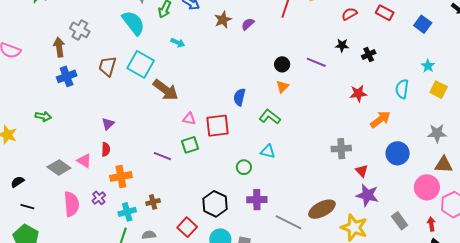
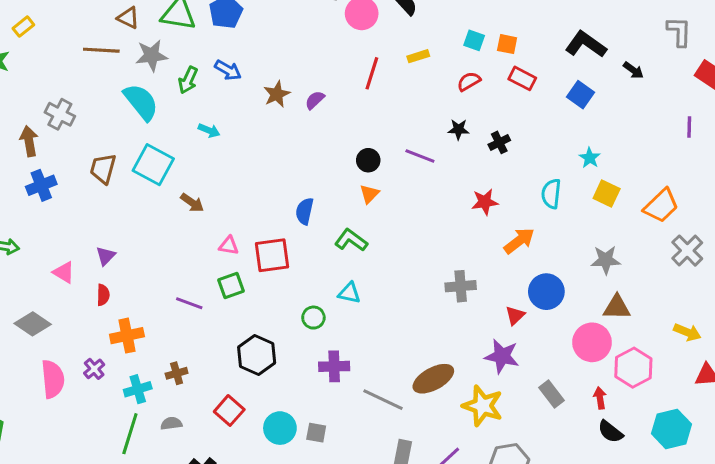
brown arrow: (166, 90) -> (192, 203), size x0.6
pink triangle: (84, 161) -> (64, 272), moved
red triangle: (362, 171) -> (515, 315), moved, turned 32
black hexagon: (215, 204) -> (257, 355), moved

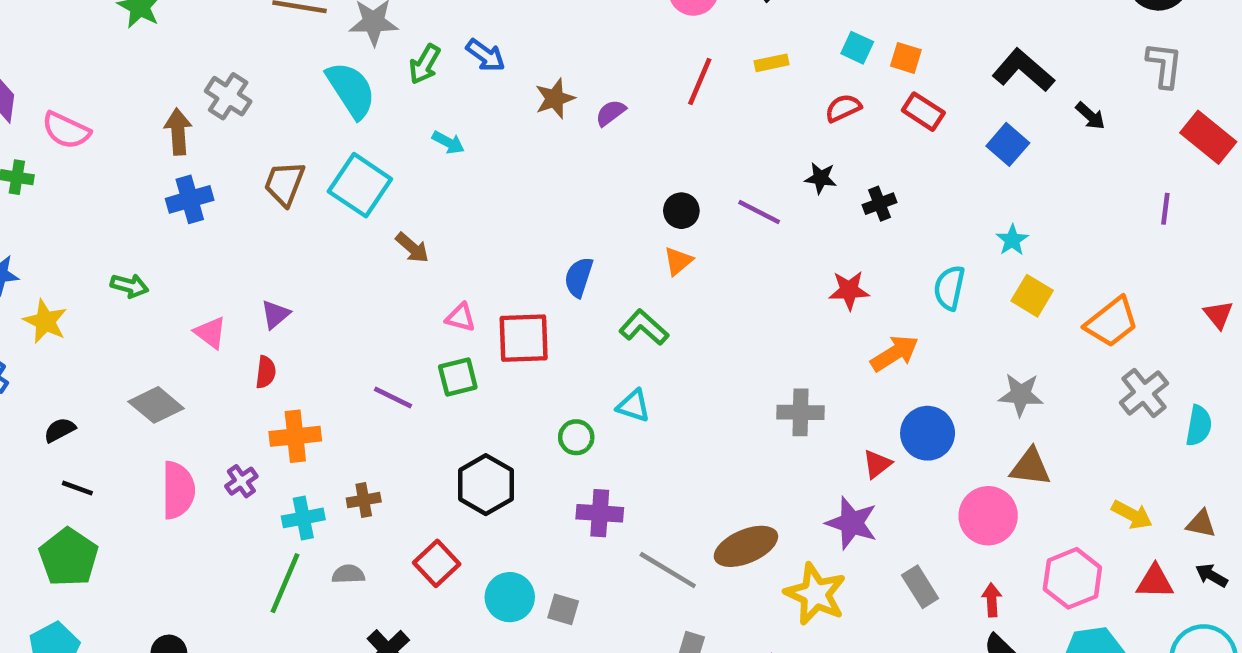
pink hexagon: (633, 368) -> (1072, 578), moved

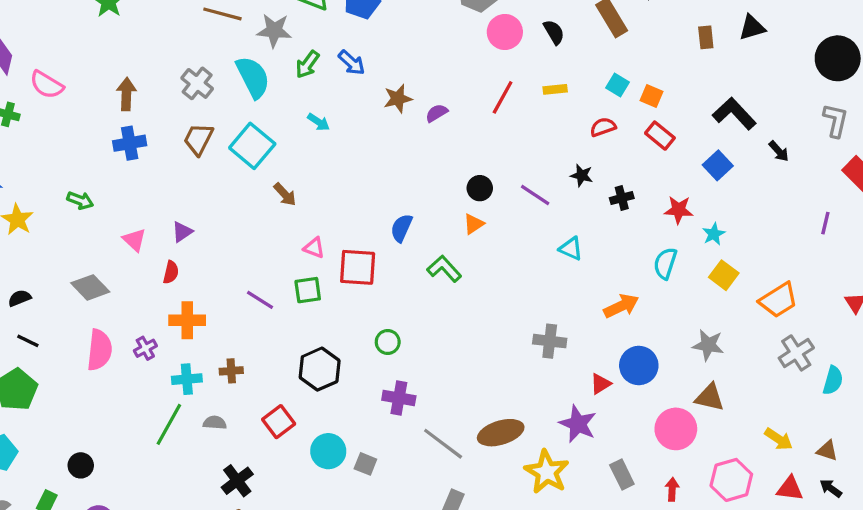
gray cross: (228, 96) -> (197, 83), moved
red star: (849, 290) -> (679, 210), moved
cyan triangle: (633, 406) -> (571, 249), moved

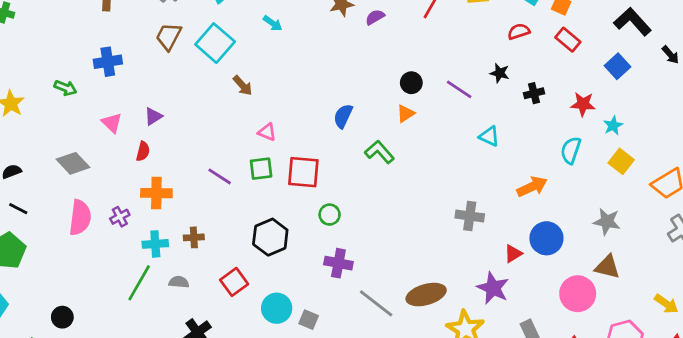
blue cross: (130, 143) -> (108, 62), moved
red square: (358, 267) -> (303, 172), moved

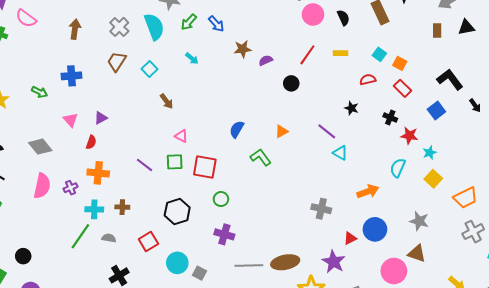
cyan square: (215, 43) -> (149, 69), size x0.6
black circle: (411, 83) -> (291, 83), moved
purple line: (459, 89) -> (327, 131), moved
black cross: (534, 93) -> (390, 117), moved, turned 32
gray line: (376, 303) -> (249, 265), turned -44

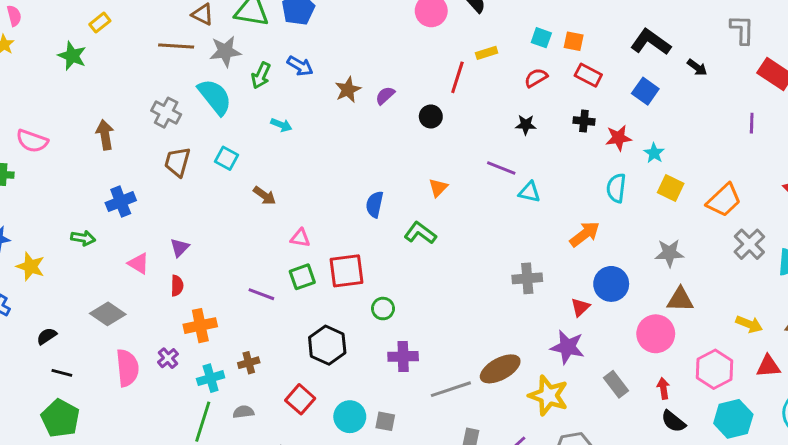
red line: (307, 55) -> (457, 77), moved

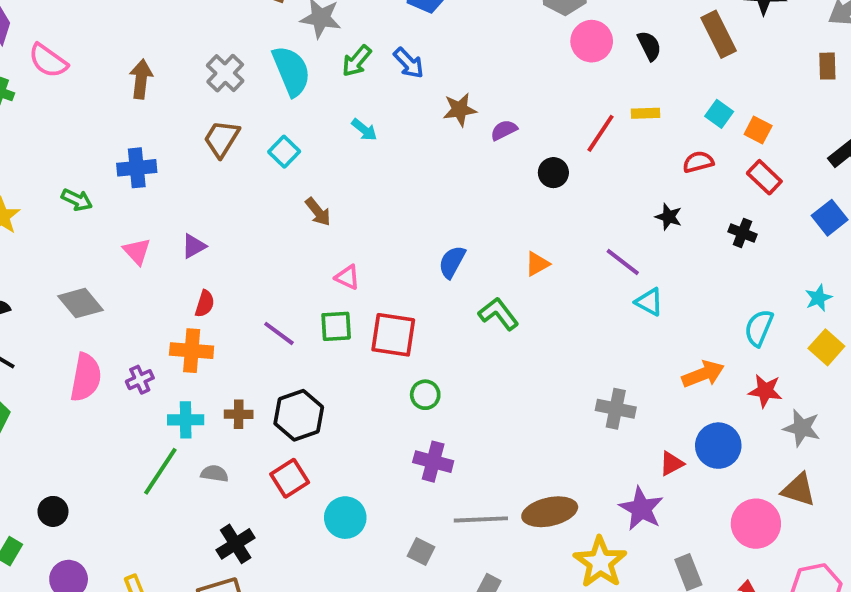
red star: (618, 138) -> (765, 391), moved
red semicircle: (177, 286) -> (205, 304), moved
black hexagon: (327, 345) -> (299, 415), moved
gray square: (385, 421) -> (421, 551), moved

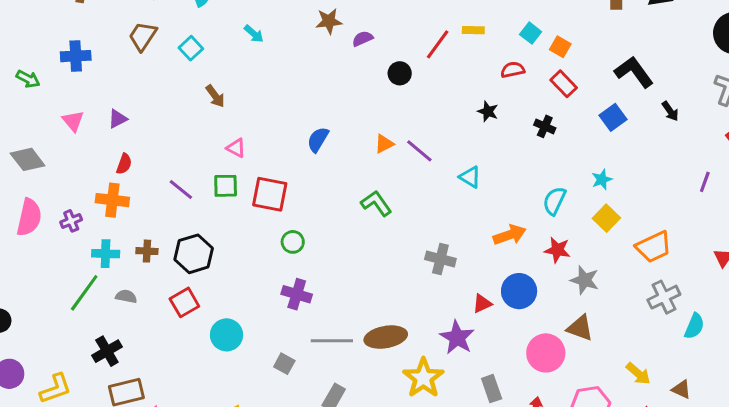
purple line: (623, 262) -> (419, 151), moved
green L-shape: (498, 314) -> (376, 203), moved
black cross: (236, 544) -> (107, 351), moved

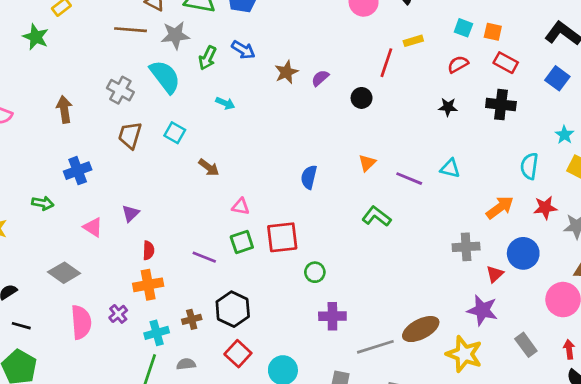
black cross: (545, 126) -> (501, 105), size x1.5
purple line: (419, 151) -> (409, 179), moved
gray cross: (440, 259) -> (466, 247), moved

